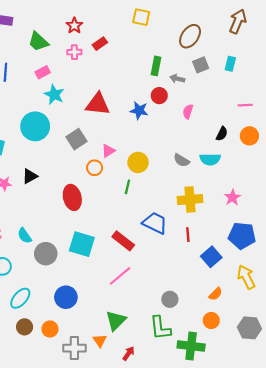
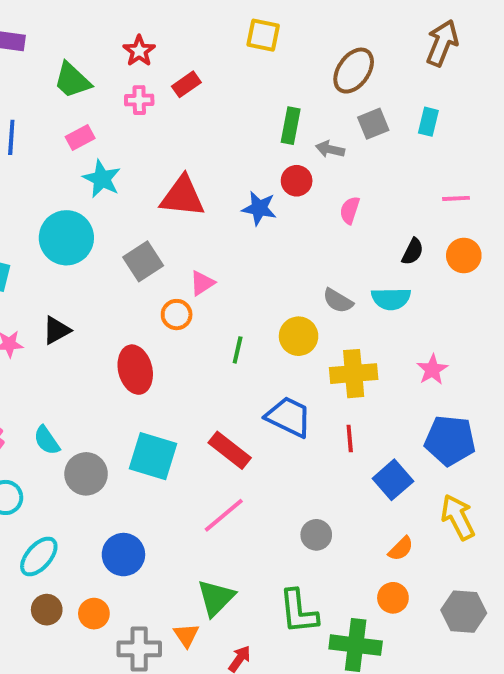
yellow circle: (138, 162) -> (299, 336), moved
gray circle: (170, 299) -> (316, 535), moved

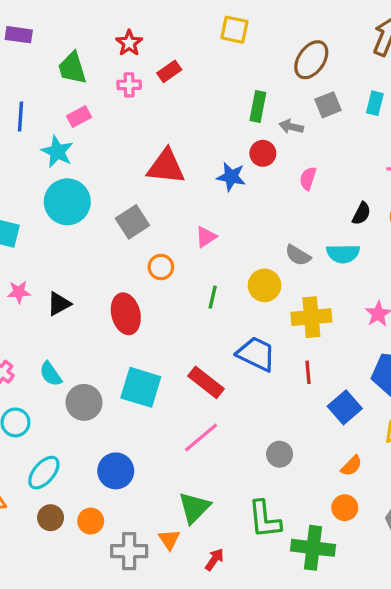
green trapezoid: (72, 80) -> (72, 68), turned 30
cyan star: (102, 179) -> (57, 152), moved
pink triangle: (202, 283) -> (206, 237), moved
black triangle: (57, 330) -> (59, 304), moved

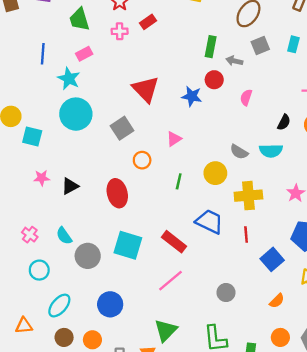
red triangle: (166, 167) -> (146, 89), turned 40
orange circle: (345, 508) -> (280, 337), moved

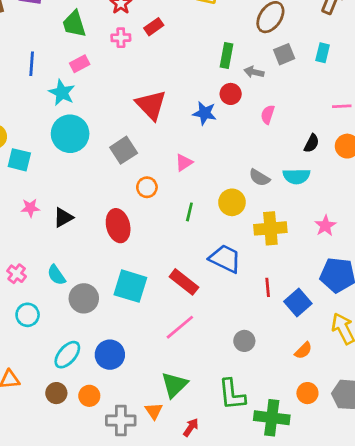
red line: (246, 235) -> (268, 287), moved
cyan ellipse: (59, 306) -> (67, 355), moved

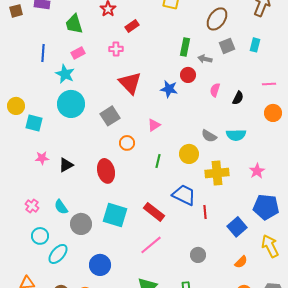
pink cross: (121, 38) -> (116, 49), moved
black semicircle: (312, 143) -> (238, 98), moved
red line: (268, 287) -> (205, 212), moved
cyan ellipse: (67, 355) -> (58, 254), moved

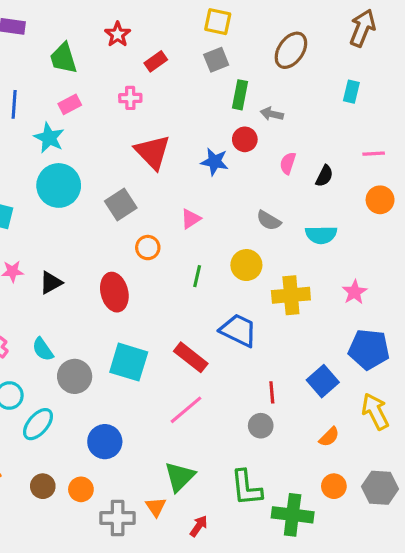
gray square: (227, 46) -> (216, 60), moved
gray semicircle: (209, 136) -> (269, 220), moved
red line: (205, 212) -> (272, 392), moved

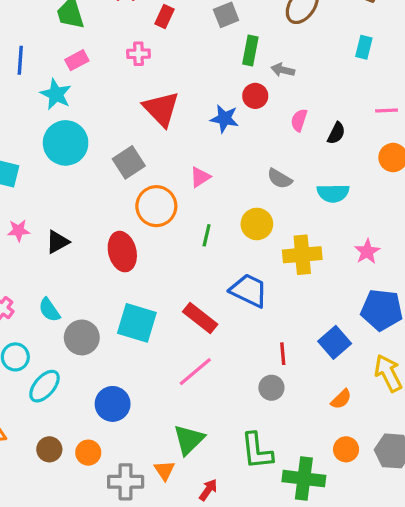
red rectangle: (156, 61) -> (164, 16), turned -30
orange circle: (148, 248) -> (156, 206), size x1.6

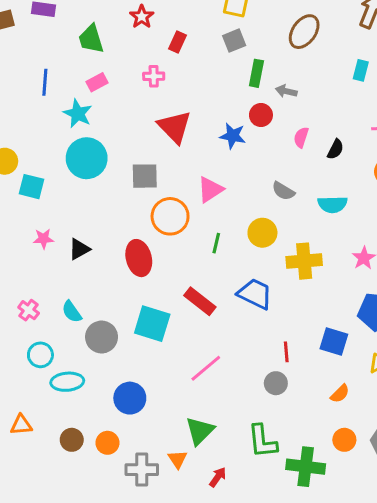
gray square: (129, 162) -> (145, 176), turned 32
pink triangle: (200, 177) -> (210, 190), size x1.4
red rectangle: (200, 318) -> (200, 301), moved
blue square: (335, 342) -> (334, 341), turned -32
cyan ellipse: (44, 386) -> (67, 382), turned 44

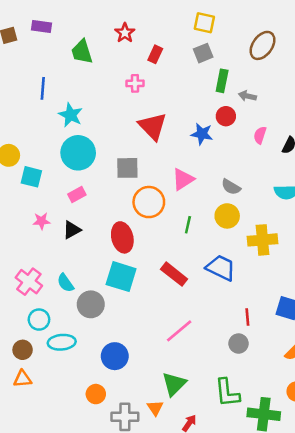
pink rectangle: (97, 82) -> (77, 194), moved
gray semicircle: (283, 191) -> (231, 187), moved
pink cross: (29, 310) -> (29, 282), size x1.5
cyan square: (152, 324) -> (121, 277), moved
brown circle: (72, 440) -> (23, 350), moved

